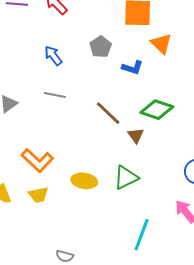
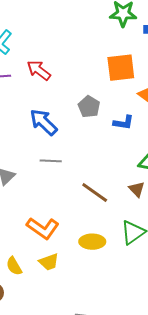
blue arrow: (53, 56) -> (43, 122), size x1.4
brown line: (108, 113) -> (95, 193), moved

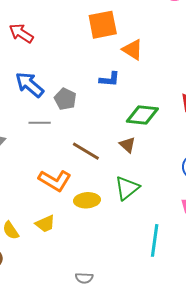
gray pentagon: (89, 107) -> (65, 99), moved
orange L-shape: (43, 228) -> (55, 181), moved

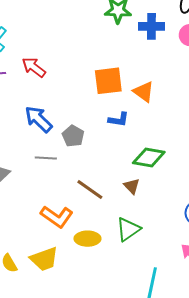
orange square: (103, 25) -> (108, 81), moved
yellow trapezoid: (45, 224) -> (44, 259), size x1.4

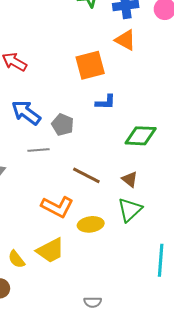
orange triangle: (144, 92) -> (125, 40), moved
brown triangle: (132, 186) -> (130, 179), moved

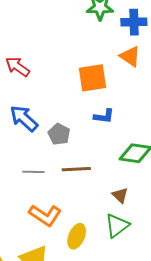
gray line: (39, 150) -> (33, 172), moved
brown line: (86, 175) -> (76, 169), moved, turned -36
yellow ellipse: (91, 224) -> (77, 236), turned -65

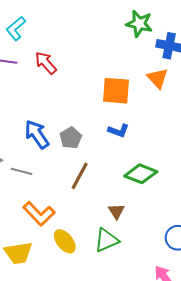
blue arrow: (24, 118) -> (37, 134), moved
brown line: (76, 169) -> (80, 176), turned -72
gray line: (33, 172) -> (22, 171), moved
yellow ellipse: (77, 236) -> (65, 241), turned -75

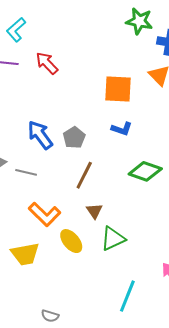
brown triangle: (116, 211) -> (94, 211), moved

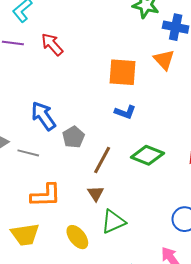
gray pentagon: (74, 138) -> (73, 137), moved
brown line: (84, 175) -> (102, 160), moved
orange L-shape: (45, 214) -> (46, 195), turned -48
yellow ellipse: (71, 241) -> (77, 237), moved

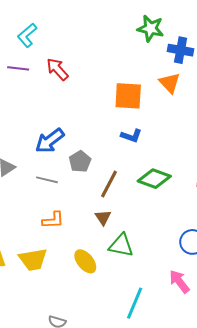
blue arrow: (43, 116) -> (50, 141), turned -92
gray line: (28, 153) -> (47, 180), moved
orange L-shape: (46, 195) -> (53, 220), size x0.7
green triangle: (113, 222) -> (121, 245), turned 36

